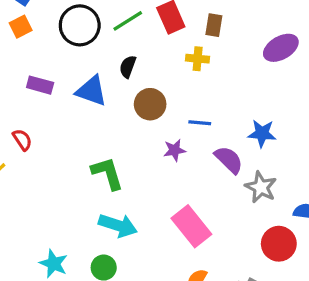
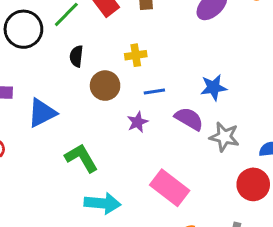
yellow cross: (198, 59) -> (136, 55), moved
blue triangle: (92, 91) -> (42, 113), moved, turned -32

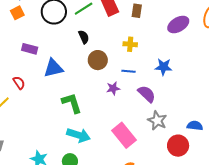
yellow cross: (136, 55) -> (130, 44), moved
black semicircle: (76, 56) -> (84, 37), turned 136
blue star: (214, 87) -> (163, 67), moved
gray star: (224, 137) -> (157, 121), moved

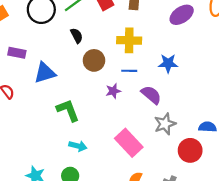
yellow cross: (130, 44) -> (129, 40), size x1.5
gray star: (157, 121) -> (165, 124), turned 30
cyan arrow: (79, 135) -> (78, 146), size x0.7

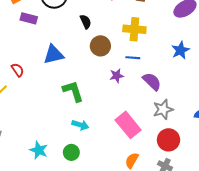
purple rectangle: (17, 53) -> (29, 18), moved
blue star: (168, 63) -> (180, 50), moved, turned -30
red circle: (190, 150) -> (168, 140), moved

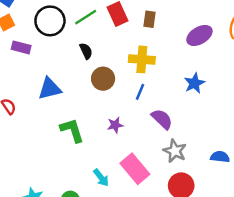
blue line: (133, 58) -> (140, 92), turned -72
purple star: (117, 76) -> (115, 125), moved
gray star: (163, 109) -> (175, 151), turned -30
cyan arrow: (80, 125) -> (101, 178), moved, turned 35

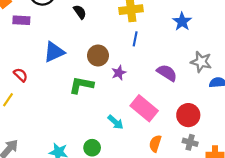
brown circle: (103, 79) -> (98, 56), moved
purple semicircle: (162, 119) -> (167, 73), moved
green L-shape: (72, 130) -> (81, 85), turned -50
gray star: (175, 151) -> (201, 62), moved

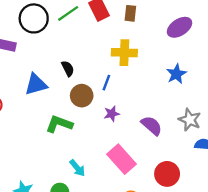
black semicircle: (80, 12) -> (68, 69), moved
blue line: (135, 39) -> (106, 83), moved
purple star: (119, 73) -> (112, 114), moved
cyan arrow: (116, 122) -> (77, 168), moved

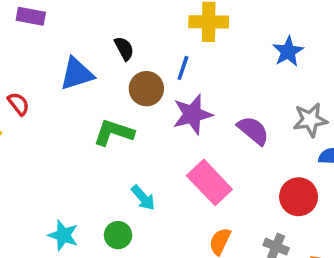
purple star: (112, 114) -> (192, 114), size x1.6
gray star: (190, 120) -> (310, 120), turned -30
red circle: (167, 174) -> (299, 197), moved

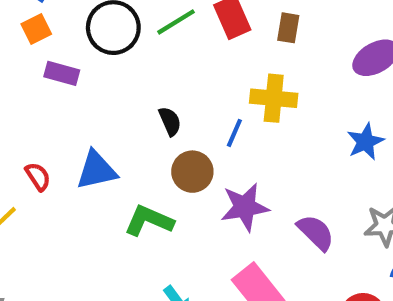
blue line: (183, 68) -> (234, 133), moved
blue triangle: (77, 74) -> (97, 170), moved

